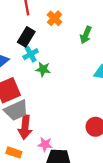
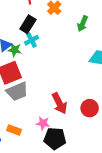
green star: (43, 69) -> (15, 50), moved
red arrow: (25, 127) -> (59, 103), moved, turned -35

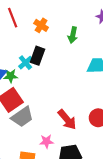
black rectangle: (28, 24) -> (38, 56), moved
pink star: (43, 123) -> (46, 141), moved

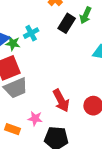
black rectangle: (38, 56) -> (67, 23), moved

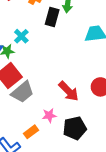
orange rectangle: (13, 129) -> (31, 132), turned -40

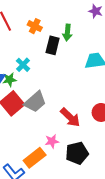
gray trapezoid: (22, 92) -> (35, 102), moved
orange rectangle: (31, 132) -> (35, 158), size x1.5

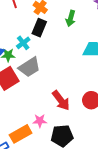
black rectangle: (53, 45) -> (39, 28), moved
gray trapezoid: (35, 102) -> (29, 67), moved

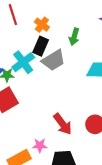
cyan cross: (23, 43) -> (23, 62), size x1.5
gray trapezoid: (29, 67) -> (53, 60), moved

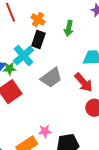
gray trapezoid: (53, 60) -> (51, 78), moved
red arrow: (63, 124) -> (84, 82), moved

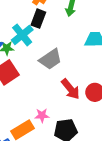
red arrow: (84, 82) -> (70, 89), moved

